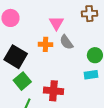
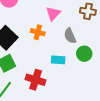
gray semicircle: (66, 42) -> (70, 36), moved
cyan rectangle: (91, 75) -> (58, 60), moved

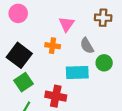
cyan rectangle: (58, 60) -> (77, 72), size x1.5

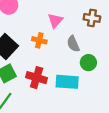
cyan rectangle: (77, 72) -> (67, 82), moved
red cross: (56, 96) -> (37, 78), moved

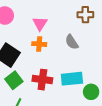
pink triangle: (55, 21) -> (40, 24), moved
green circle: (88, 63) -> (91, 92), moved

